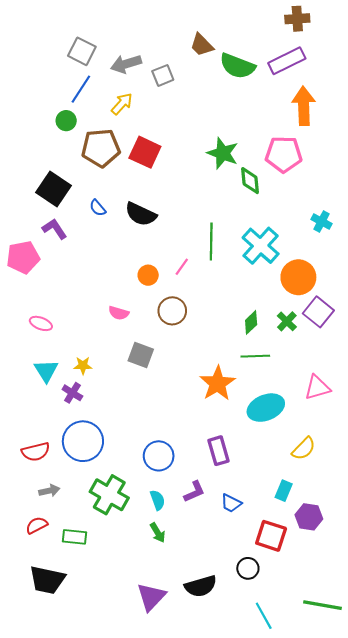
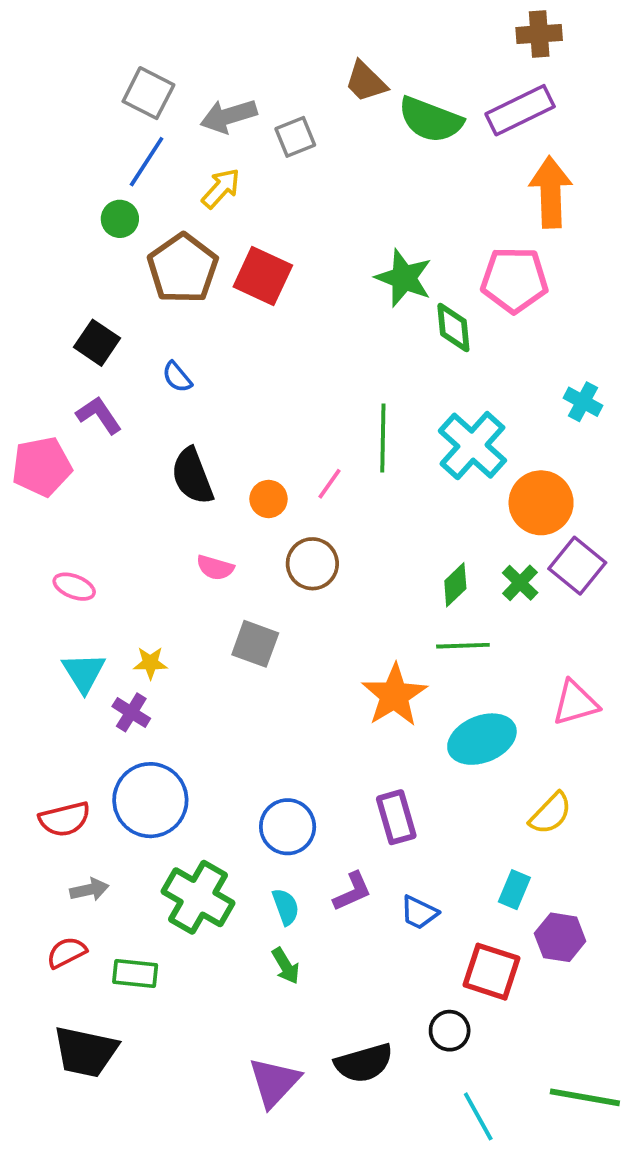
brown pentagon: (101, 148) -> (183, 268), turned -30
black square: (54, 189) -> (97, 343), size x0.7
black semicircle: (141, 214) -> (192, 476), moved, turned 44

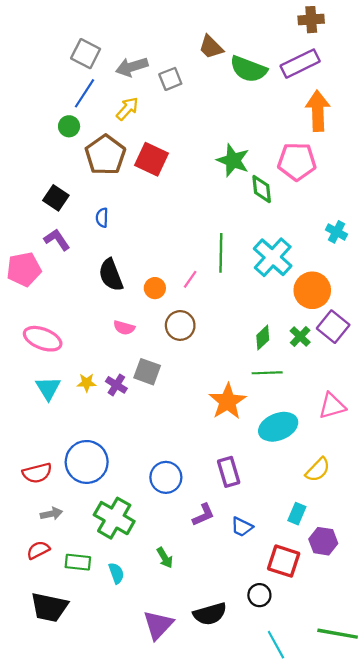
blue semicircle: (177, 377) -> (102, 218), turned 42
pink ellipse: (74, 587) -> (43, 339), size x1.6
purple cross: (131, 712) -> (116, 385), moved
cyan semicircle: (286, 907) -> (116, 573), moved

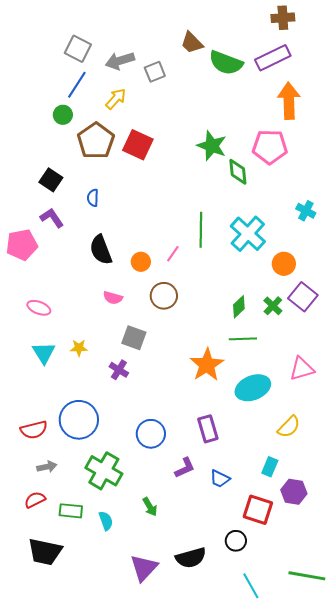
orange circle: (312, 290) -> (284, 264), size x0.7
pink ellipse: (43, 339) -> (39, 308), size x0.7
purple cross: (116, 385) -> (119, 370), moved

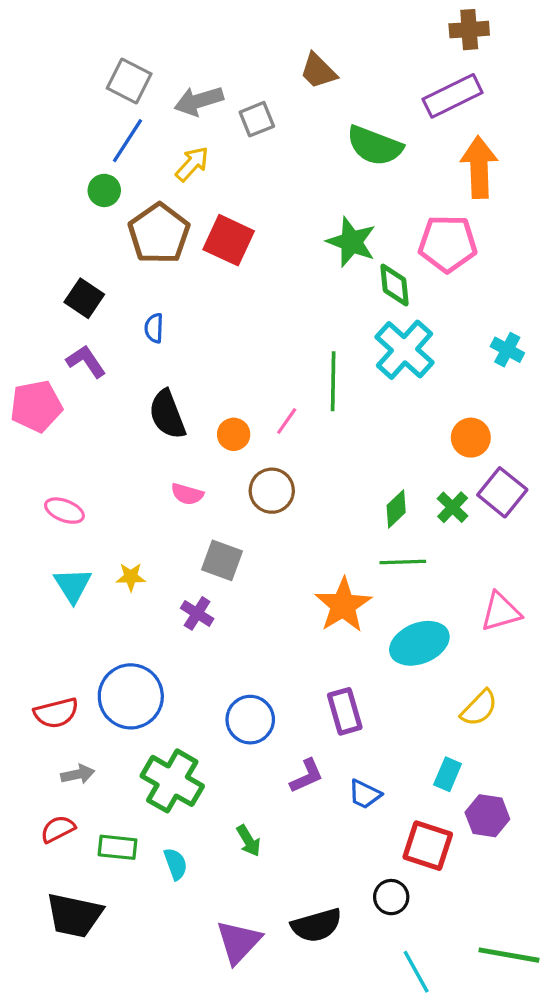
green semicircle: (226, 63) -> (375, 146), moved
cyan cross: (248, 234) -> (404, 350), moved

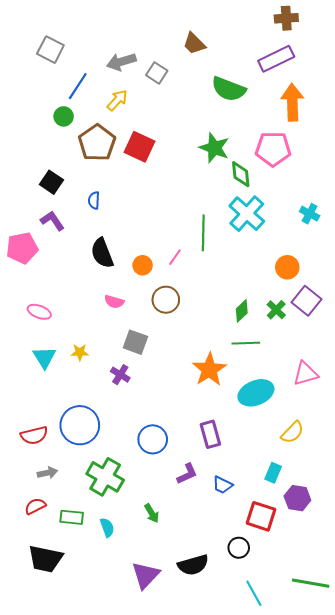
gray square: (129, 81) -> (50, 50), moved
gray square: (257, 119) -> (157, 73), turned -35

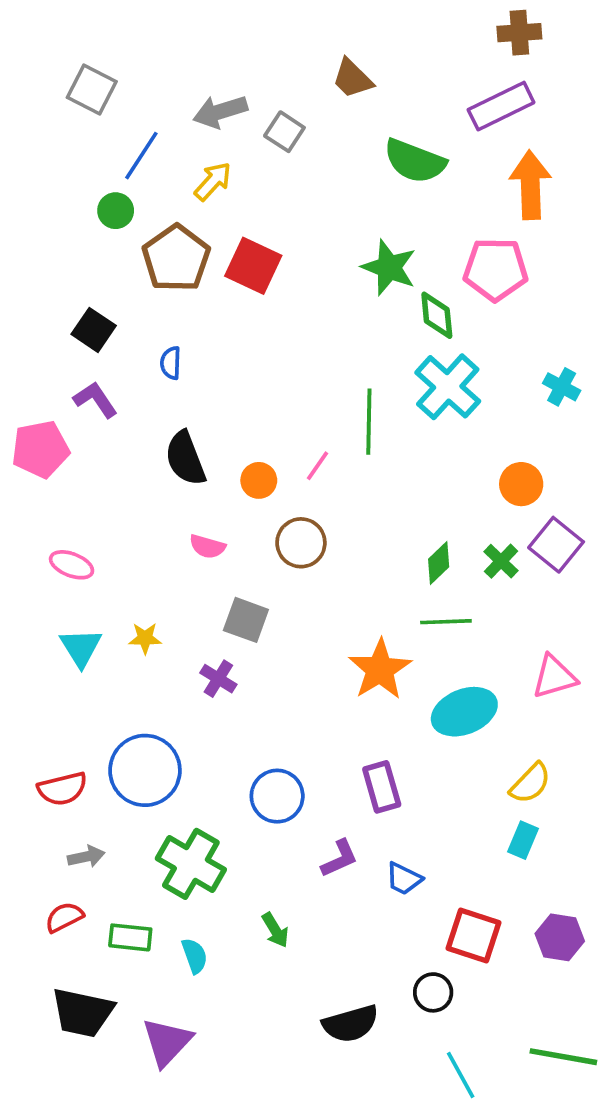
cyan rectangle: (273, 473) -> (523, 840), moved
purple hexagon: (297, 498) -> (560, 937), moved
purple triangle: (146, 575) -> (167, 1042), moved

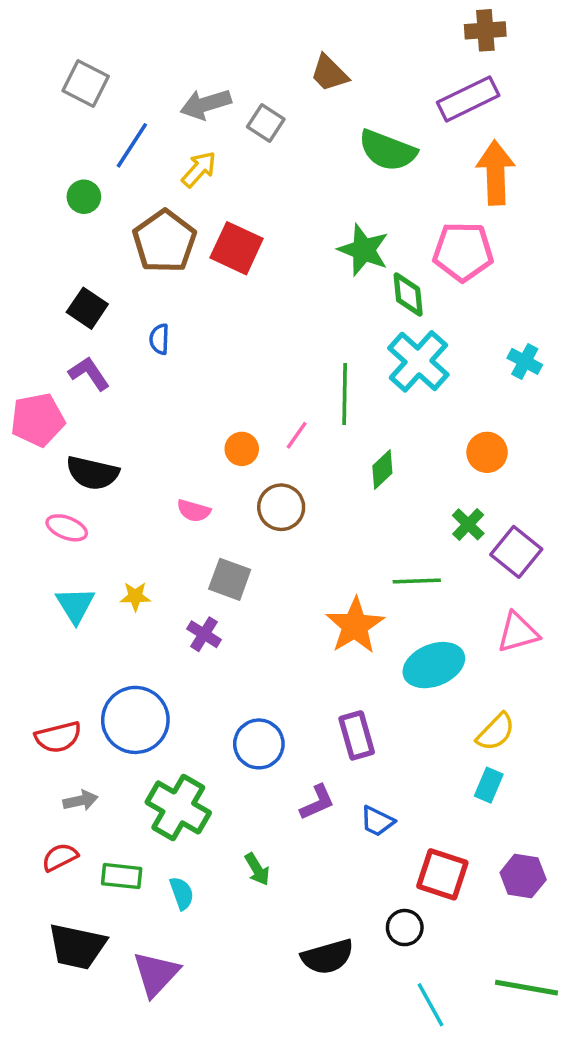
green circle: (116, 211) -> (84, 197), moved
black semicircle: (185, 458) -> (92, 473), moved, turned -56
purple square: (556, 545) -> (516, 552), moved
green diamond: (439, 563) -> (382, 469), moved

